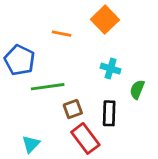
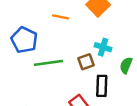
brown square: (73, 109) -> (86, 62), moved

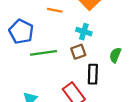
cyan cross: (103, 47) -> (84, 32), moved

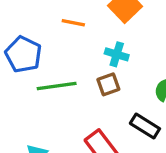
black rectangle: (93, 74) -> (145, 126), moved, turned -60

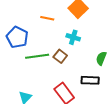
brown square: (108, 84) -> (60, 56), moved, turned -32
black rectangle: (145, 126) -> (90, 80), turned -30

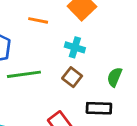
brown square: (60, 56) -> (72, 77), moved

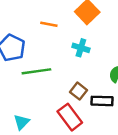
brown square: (72, 77) -> (78, 91), moved

